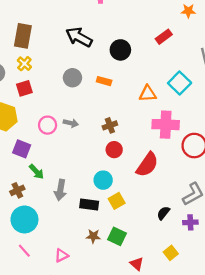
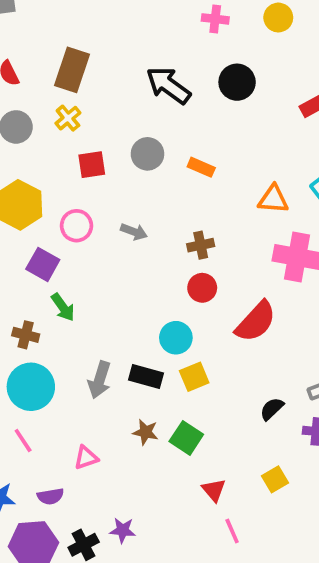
black circle: (120, 50) -> (237, 82), moved
red square: (24, 88) -> (92, 165), moved
pink circle: (48, 125) -> (76, 226), moved
brown cross: (17, 190) -> (26, 335), turned 32
gray arrow: (60, 190) -> (100, 380), moved

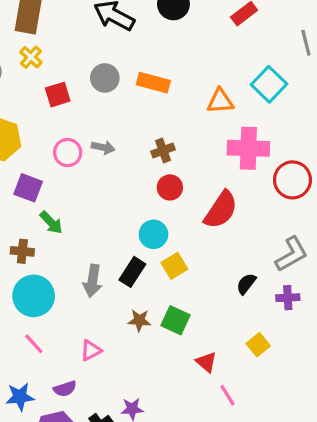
orange rectangle: (201, 167) -> (153, 83), size x1.4
pink circle: (76, 226) -> (68, 153), moved
black rectangle: (146, 376) -> (132, 272), turned -64

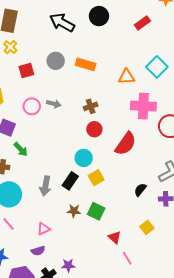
purple semicircle: (65, 389) -> (38, 251), moved

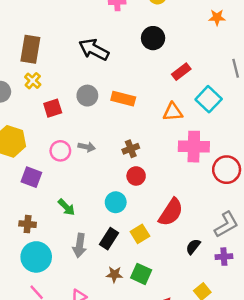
black circle: (99, 16) -> (153, 38), moved
red rectangle: (142, 23) -> (181, 72), moved
red semicircle: (126, 144) -> (171, 212), moved
green arrow: (21, 149) -> (66, 207), moved
cyan circle: (84, 158) -> (116, 202), moved

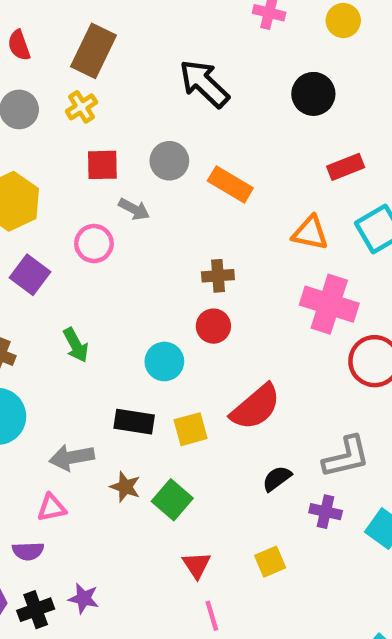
gray arrow: (87, 147) -> (134, 209), moved
black rectangle: (109, 239) -> (134, 422), turned 50
gray arrow: (80, 246) -> (72, 457), moved, turned 55

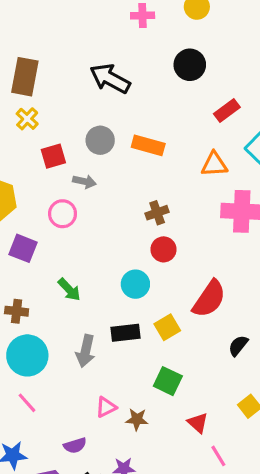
gray arrow: (72, 457) -> (85, 351), moved, turned -52
brown star: (125, 487) -> (137, 419), moved
pink triangle: (52, 508) -> (106, 407), moved

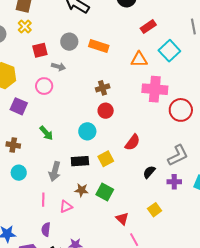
red semicircle: (209, 299) -> (132, 142), size x0.7
cyan circle: (27, 355) -> (19, 173), size x0.6
pink line: (27, 403) -> (43, 200), moved, turned 40
brown star: (137, 419) -> (82, 190), moved
purple semicircle: (75, 445) -> (46, 229), turned 112

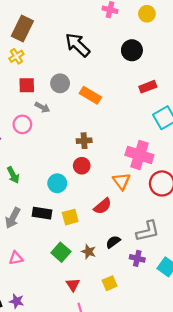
orange triangle: (139, 59) -> (121, 181), moved, turned 42
brown star: (82, 190) -> (89, 252), moved

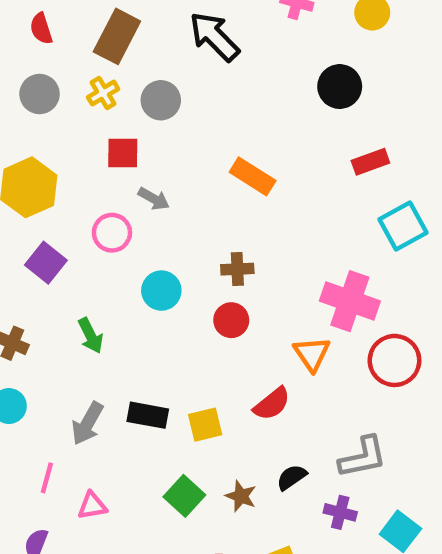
black arrow: (78, 45) -> (214, 37), moved
gray circle: (60, 83) -> (161, 100), moved
cyan circle: (57, 183) -> (161, 291), moved

